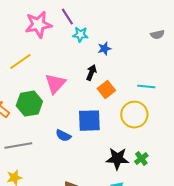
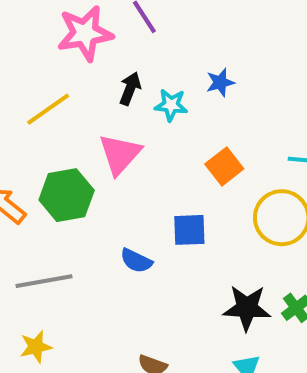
cyan star: (80, 35) -> (171, 105), moved
black arrow: (91, 73) -> (130, 89), moved
blue square: (89, 121) -> (189, 230), size x0.7

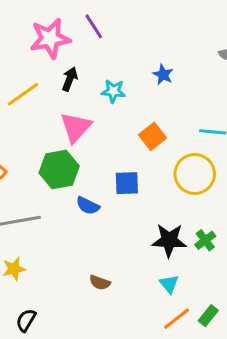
blue star: (220, 82) -> (163, 75), moved, turned -30
black arrow: (130, 89) -> (70, 79), moved
green hexagon: (67, 195) -> (59, 169), moved

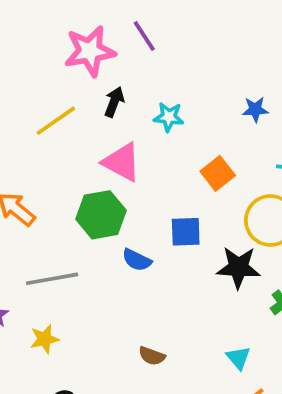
blue star: (163, 75) -> (255, 109), moved, turned -30
pink triangle: (76, 127) -> (122, 162), turned -44
black star: (169, 240) -> (238, 268), moved

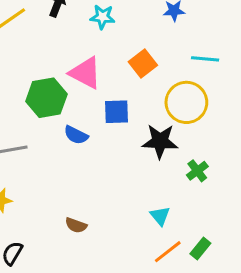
pink triangle: (122, 162) -> (85, 73), moved
brown semicircle: (152, 356) -> (76, 225), moved

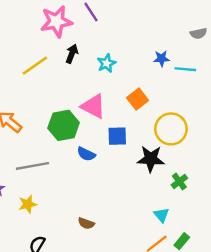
cyan star: (102, 17) -> (107, 63), turned -30
cyan line: (205, 59) -> (185, 69), moved
cyan triangle: (160, 216) -> (161, 215), moved

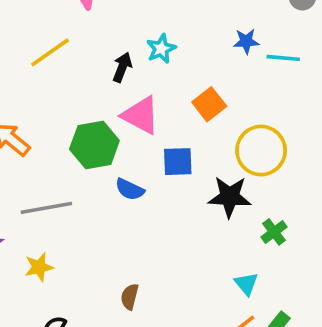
black arrow: (72, 54) -> (122, 67), moved
brown semicircle: (86, 223) -> (130, 297), turned 84

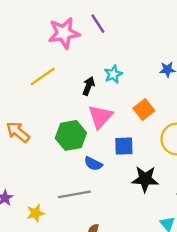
pink triangle: (141, 115) -> (100, 117), turned 44
black star: (230, 197) -> (145, 179), moved
gray line: (46, 208) -> (74, 194), moved

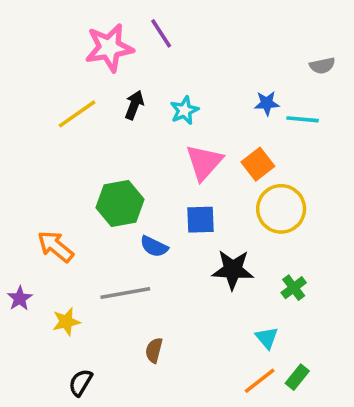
black arrow: (89, 86) -> (134, 105), moved
orange square: (144, 110) -> (258, 164), moved
pink triangle: (100, 117) -> (204, 162), moved
orange arrow: (18, 132) -> (55, 246), moved

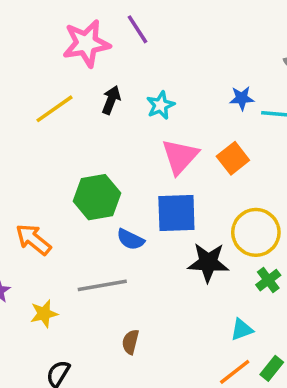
yellow circle: (281, 209) -> (256, 232), moved
blue square: (201, 220) -> (176, 213), size x1.4
cyan triangle: (267, 338) -> (242, 330), turned 50

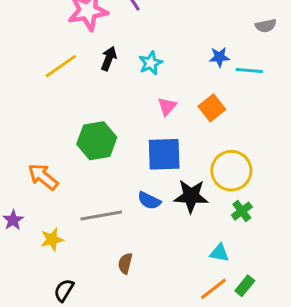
pink triangle: (180, 156) -> (167, 106), size x0.6
blue semicircle: (130, 239) -> (149, 201), moved
cyan triangle: (242, 330) -> (219, 253), turned 30

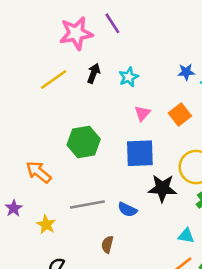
blue semicircle: (149, 201) -> (127, 210), moved
yellow star: (52, 239) -> (46, 225), turned -30

